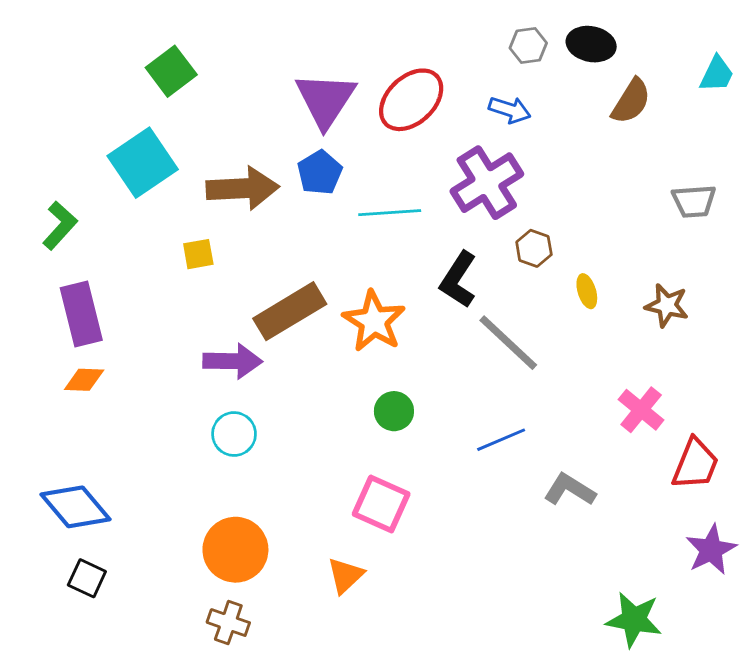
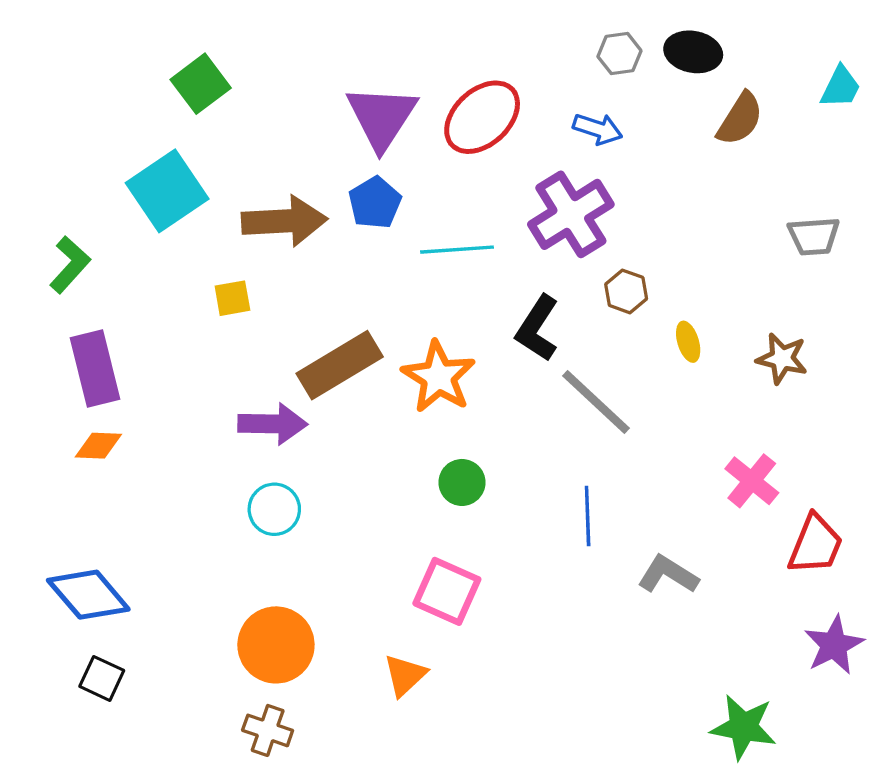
blue line: (501, 440) -> (588, 516), turned -69

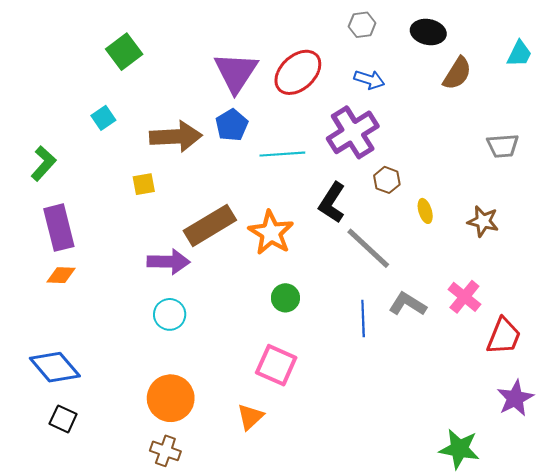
gray hexagon: (619, 54) -> (362, 25), moved
cyan square: (167, 191) -> (103, 118), size x0.5
gray L-shape: (668, 575) -> (408, 304), moved

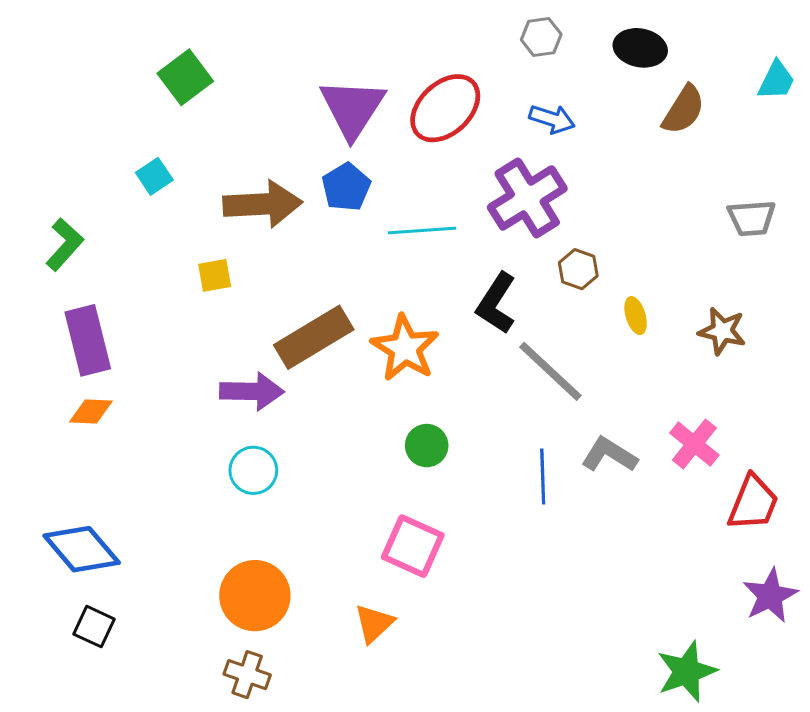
green star: (459, 449) -> (687, 671), turned -30

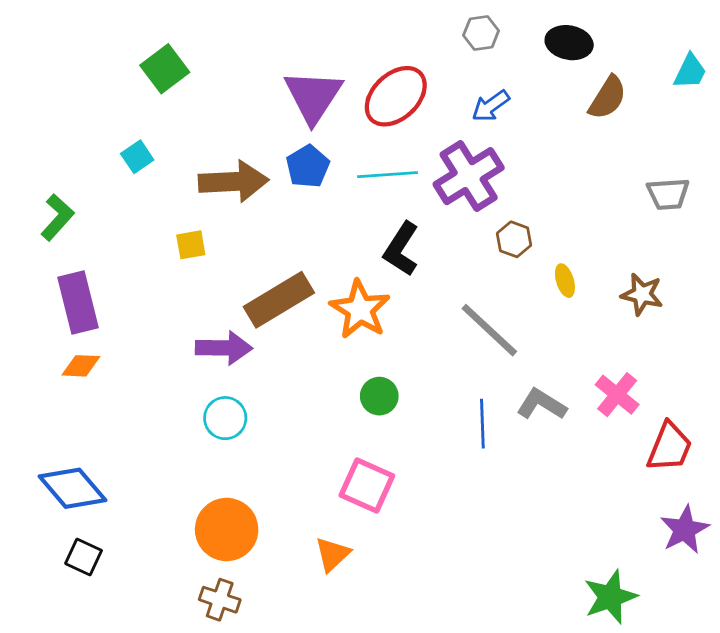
blue arrow: (552, 119) -> (491, 106), turned 126
cyan line: (422, 230) -> (388, 175), moved
black L-shape: (496, 303) -> (401, 249), moved

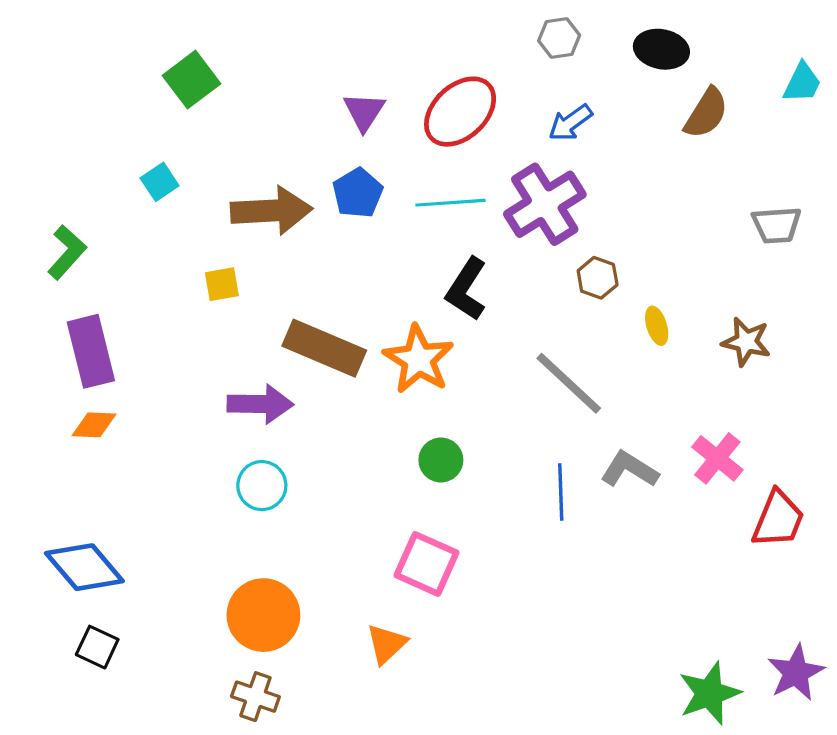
purple triangle: (313, 96) -> (364, 112), size x0.6
brown rectangle: (279, 300) -> (324, 348), turned 54
purple star: (685, 530) -> (796, 673), moved

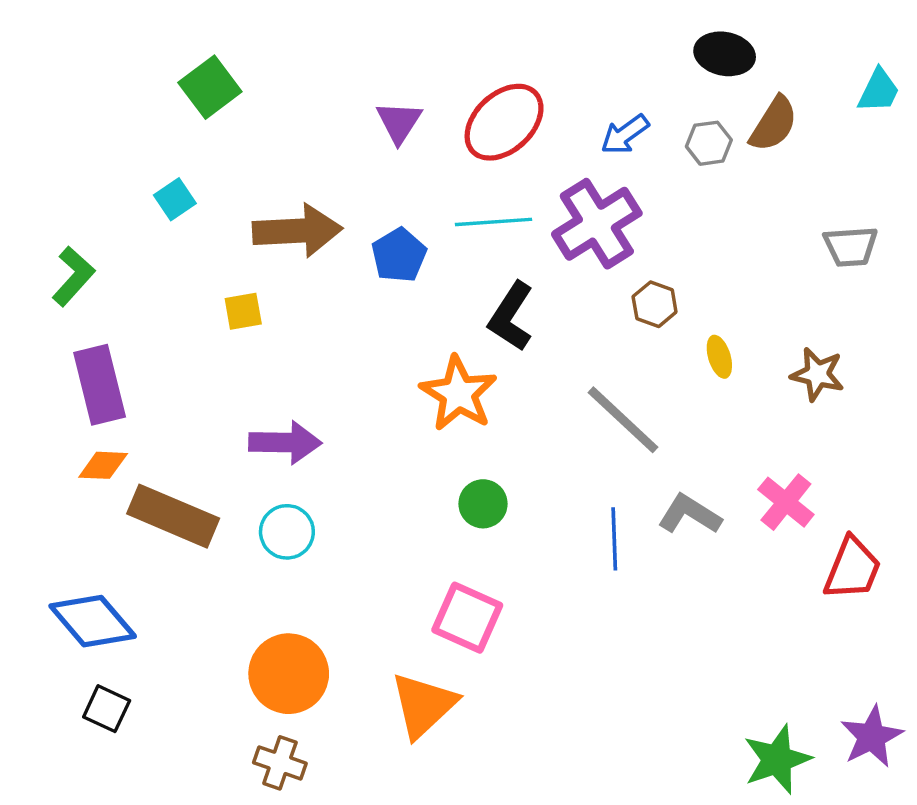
gray hexagon: (559, 38) -> (709, 143), moved
blue pentagon: (358, 193) -> (399, 255), moved
brown rectangle: (324, 348) -> (173, 516), moved
orange triangle: (387, 644) -> (423, 705), size x1.5

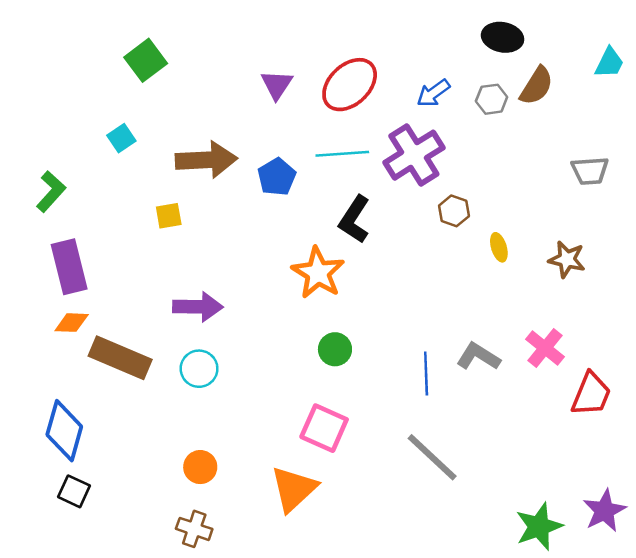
gray line: (623, 420) -> (432, 457), moved
blue diamond: (93, 621) -> (64, 431), turned 56
orange circle: (289, 674) -> (200, 467), size x0.6

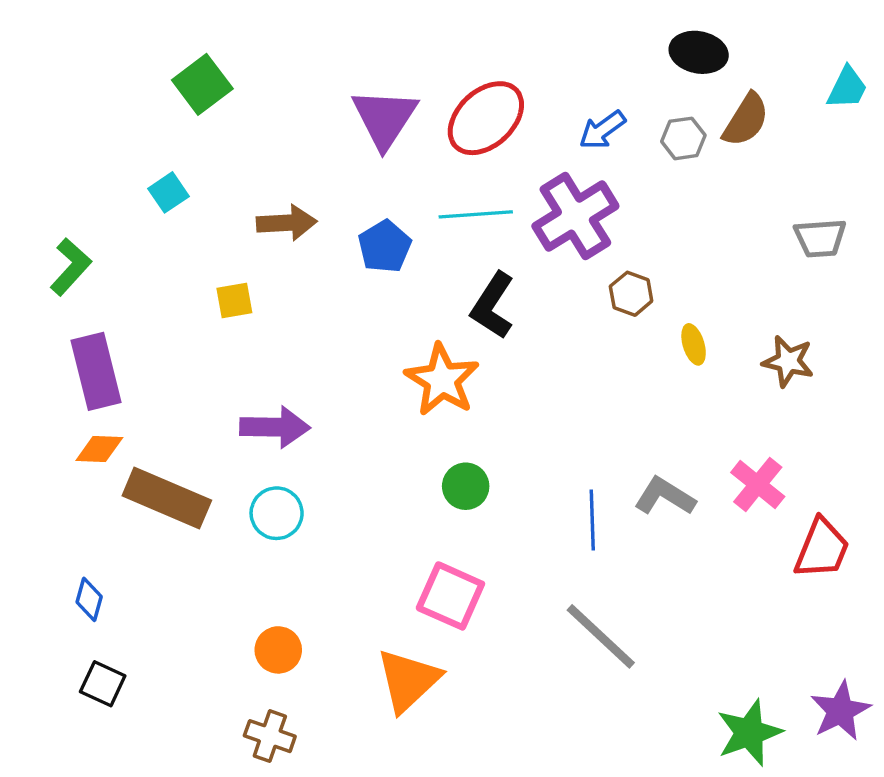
purple triangle: (277, 85) -> (385, 118), size x1.5
brown arrow: (206, 160) -> (287, 223), size x0.7
blue diamond: (64, 431) -> (89, 599), size x0.5

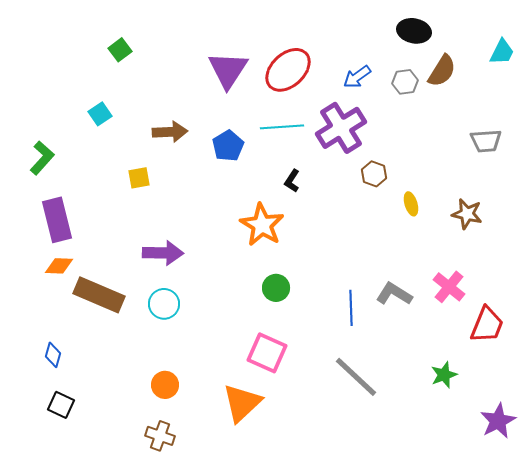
green square: (202, 84) -> (120, 50), size x0.7
black L-shape: (493, 306) -> (292, 181), size x0.6
green star: (749, 733) -> (444, 375), moved, size x0.7

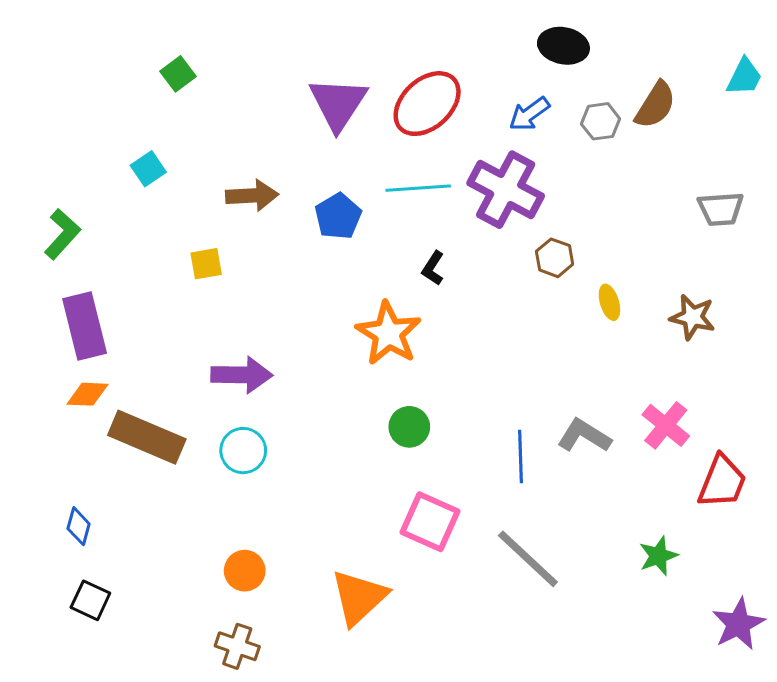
black ellipse: (414, 31) -> (563, 46), moved
purple cross: (341, 128) -> (506, 190), turned -30
pink square: (267, 353) -> (430, 522), moved

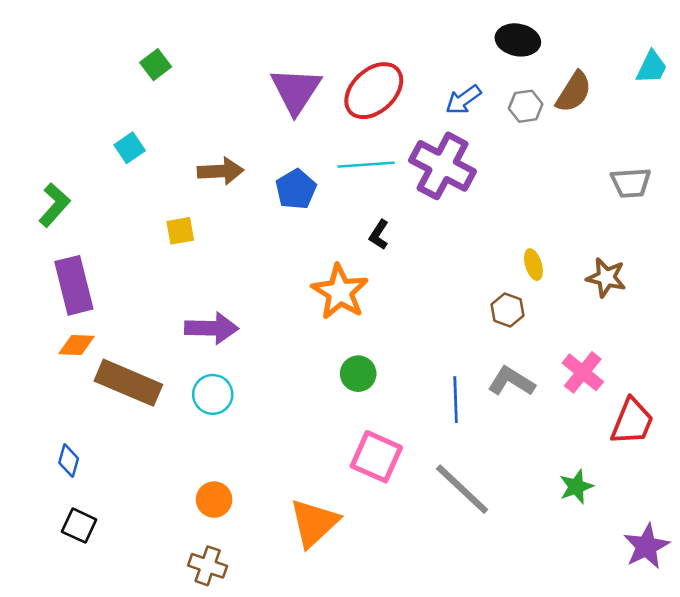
black ellipse: (563, 46) -> (518, 40), moved
brown hexagon: (555, 258) -> (507, 310), moved

